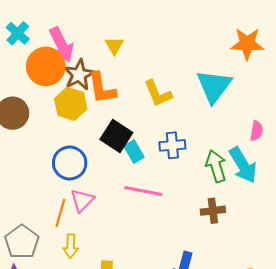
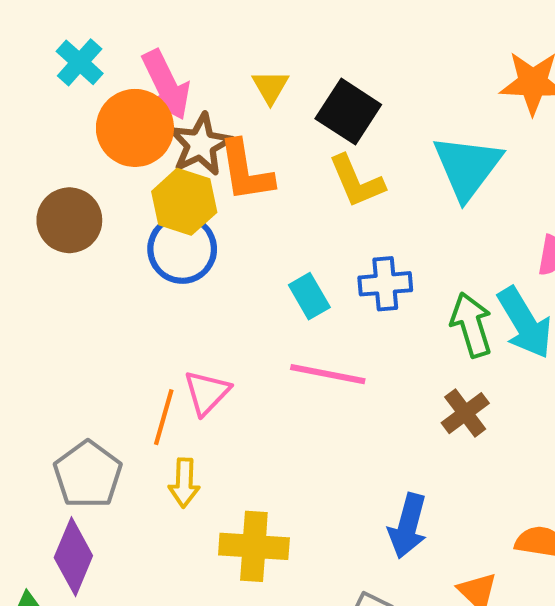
black square: (116, 136) -> (348, 112), moved
blue circle: (70, 163) -> (182, 249), moved
brown cross: (213, 211) -> (465, 413), turned -30

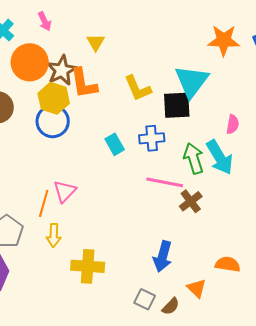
pink arrow: (166, 85) -> (45, 21), moved, size x0.6
black square: (348, 112) -> (177, 105), moved, turned -36
pink line: (328, 374) -> (165, 182), moved

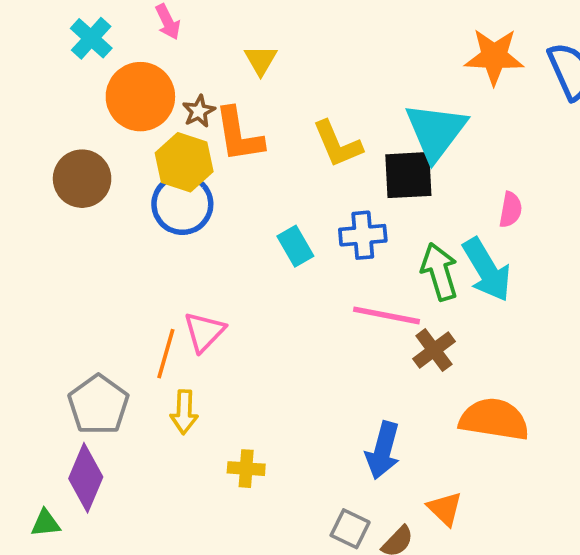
brown star: (62, 70) -> (199, 111), size x0.6
orange semicircle: (228, 264) -> (494, 419), moved, size x1.5
yellow cross: (88, 266) -> (246, 469), size x0.6

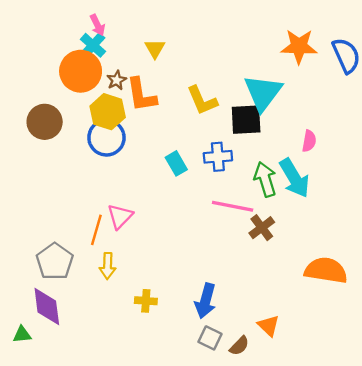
cyan cross: (91, 38) -> (93, 45), moved
orange semicircle: (494, 419) -> (326, 270), moved
blue arrow: (383, 450) -> (206, 301), moved
purple diamond: (86, 478) -> (47, 306), turned -30

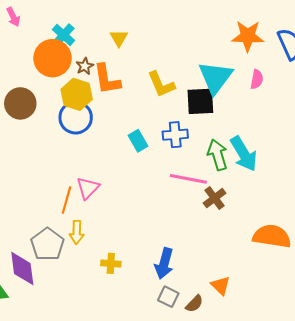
pink arrow: (97, 25) -> (13, 17), moved
pink semicircle: (309, 141) -> (257, 79), moved
gray pentagon: (55, 261) -> (47, 244), moved

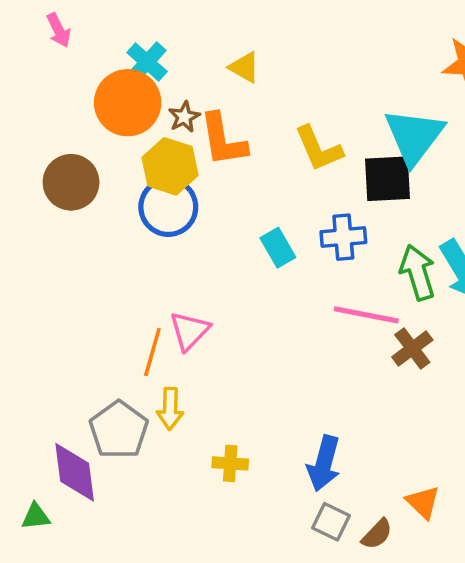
yellow triangle: (119, 38) -> (244, 67), turned -30

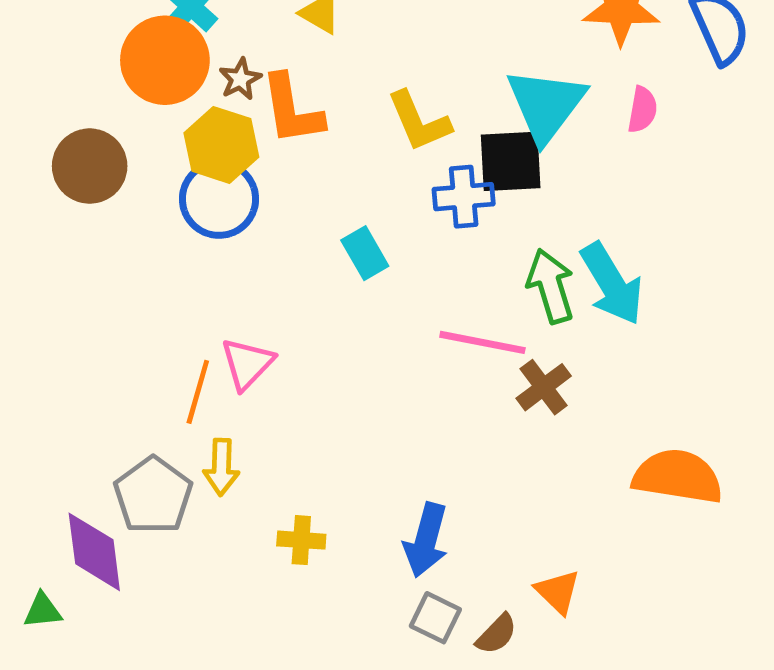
blue cross: (343, 237) -> (464, 197), moved

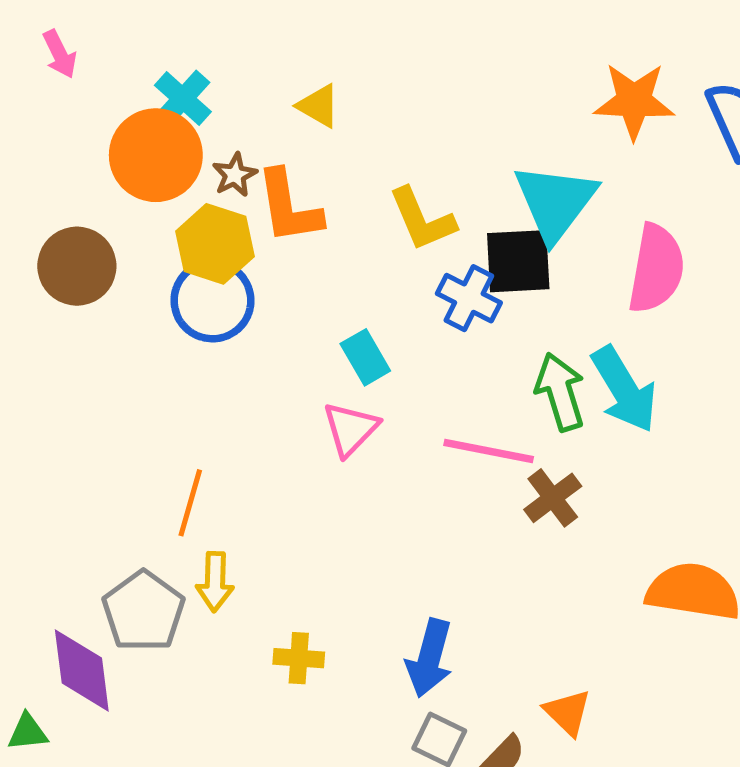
pink semicircle: (642, 110) -> (656, 269), moved, size x1.8
blue cross: (464, 197) -> (469, 298), turned 32
pink triangle: (247, 364) -> (351, 429), moved

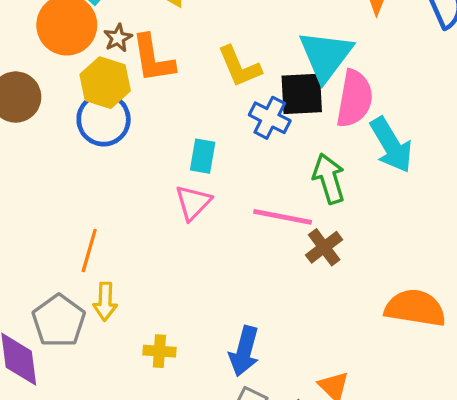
pink semicircle: (656, 269) -> (354, 99), moved
cyan rectangle: (365, 357) -> (203, 156), turned 40
cyan arrow: (624, 389) -> (391, 145), moved

